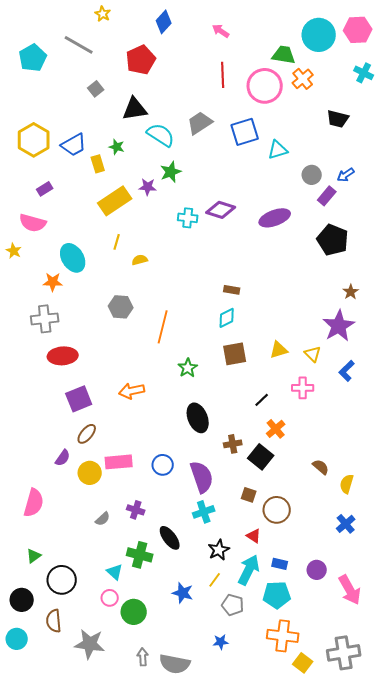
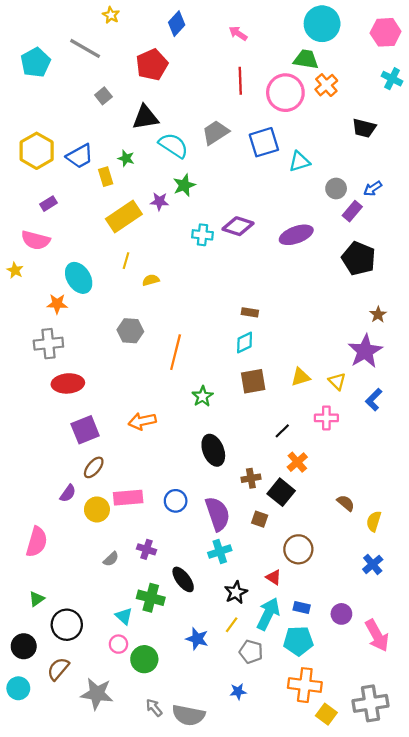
cyan circle: (319, 35) -> (322, 24), moved
brown square: (249, 495) -> (260, 519), moved
brown semicircle: (54, 621) -> (58, 669), turned 45
gray arrow: (143, 657) -> (154, 708), turned -36

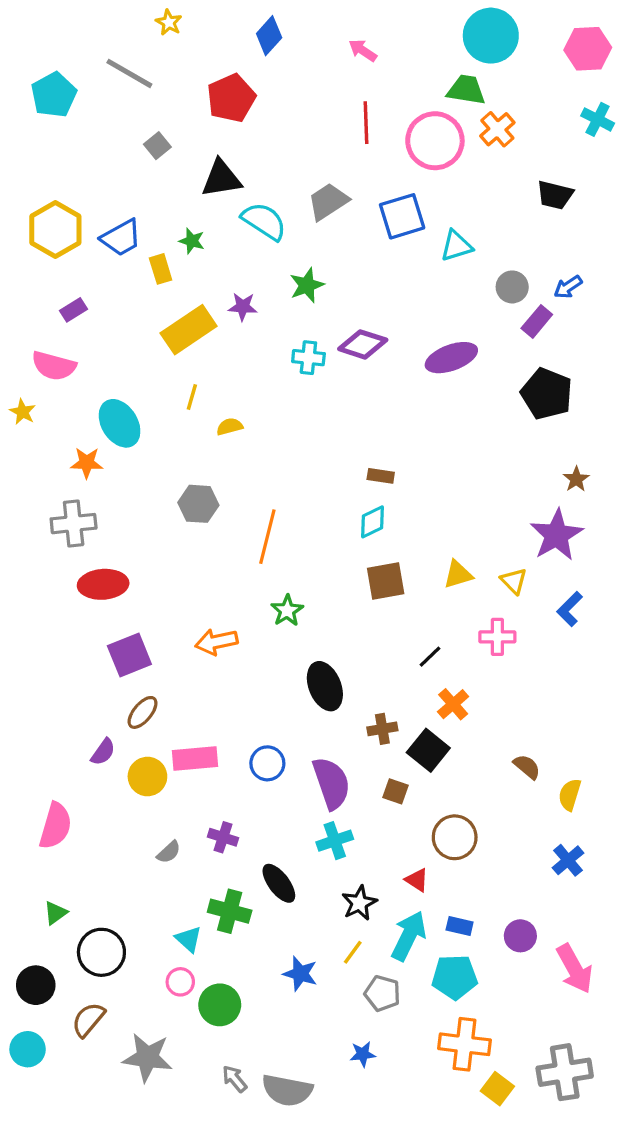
green star: (184, 185) -> (307, 285), moved
green star: (202, 396) -> (287, 611), moved

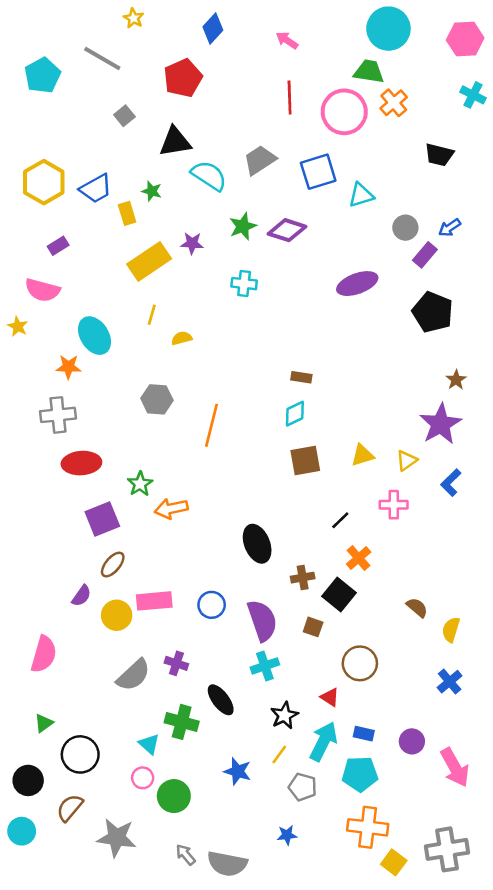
purple diamond: (363, 344) -> (287, 230), moved
yellow triangle: (514, 581) -> (407, 460), turned 40
green star: (287, 611) -> (140, 484), moved
gray semicircle: (169, 852) -> (134, 675), size x1.8

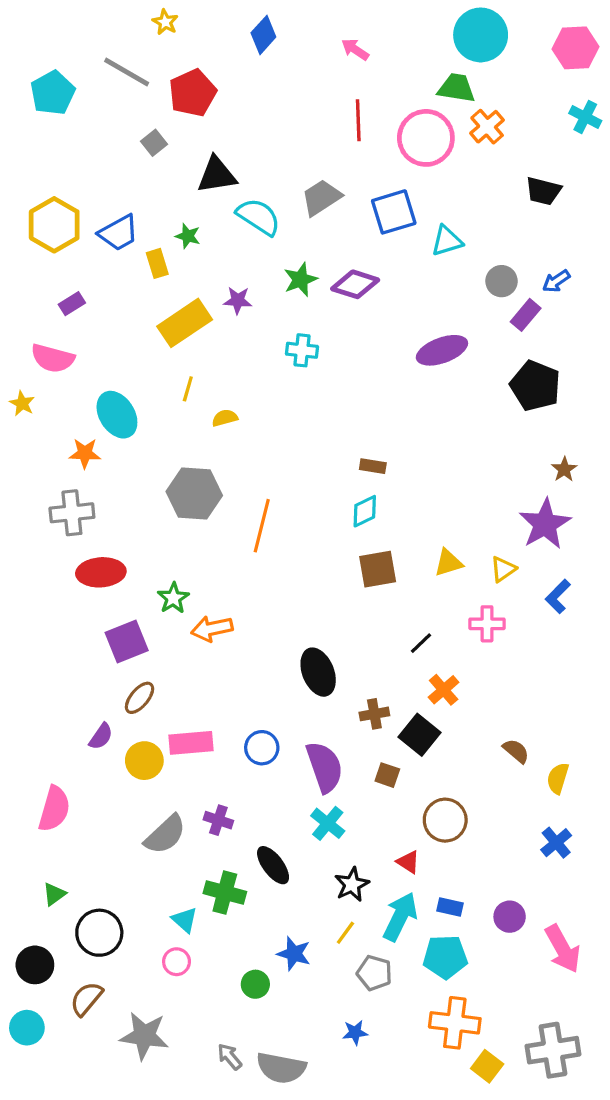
red pentagon: (183, 78) -> (193, 93), moved
gray hexagon: (157, 399) -> (194, 493), size x1.4
cyan cross: (265, 666) -> (328, 823), turned -32
green circle: (174, 796) -> (255, 984), moved, size x0.7

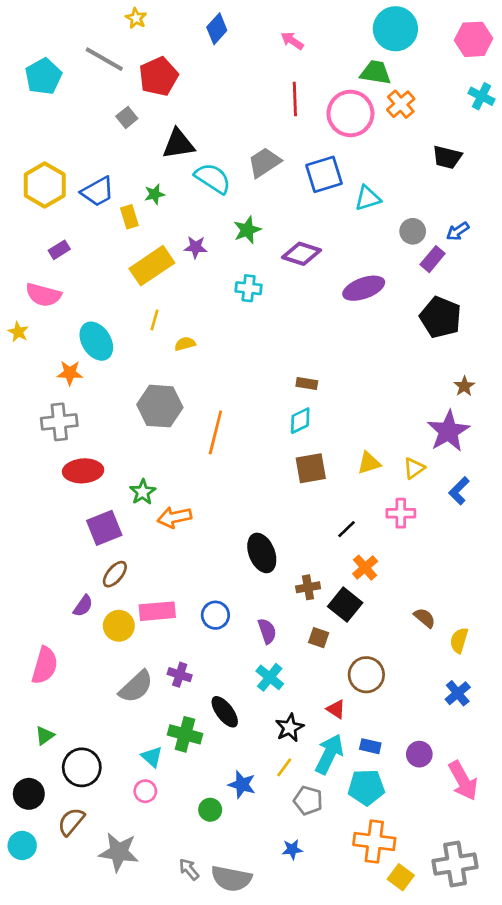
green star: (188, 236) -> (155, 194), turned -30
purple diamond: (355, 284) -> (301, 254), moved
purple semicircle: (325, 767) -> (267, 631), size x0.6

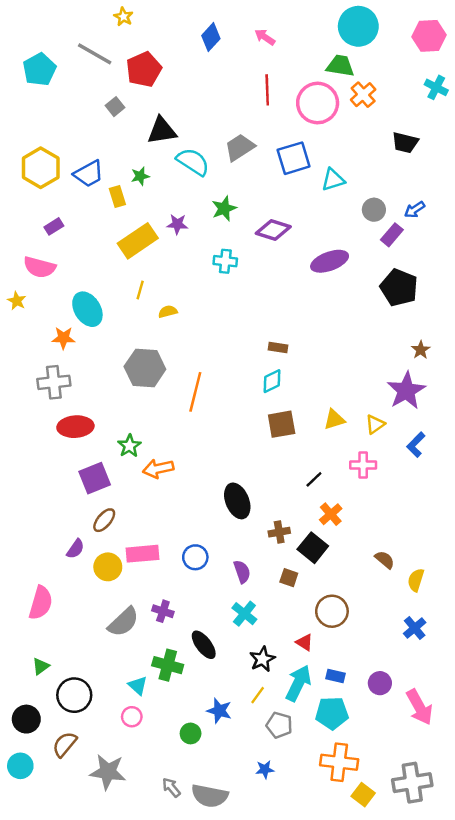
blue diamond: (217, 29) -> (211, 37), moved

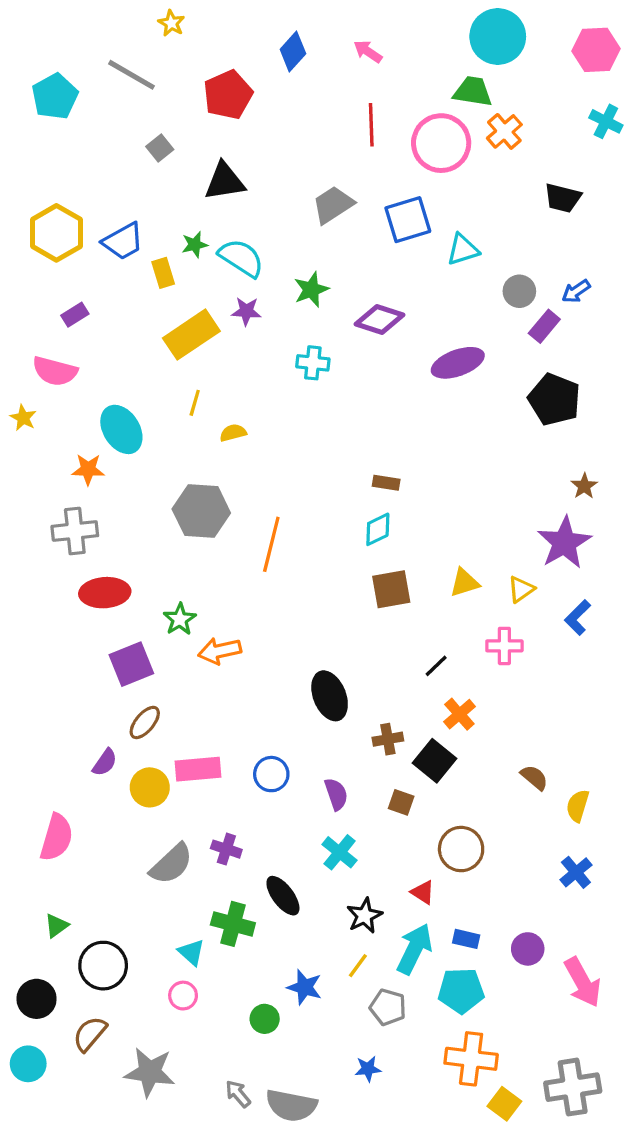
red pentagon: (144, 69) -> (228, 95), moved
cyan semicircle: (193, 162) -> (241, 258), moved

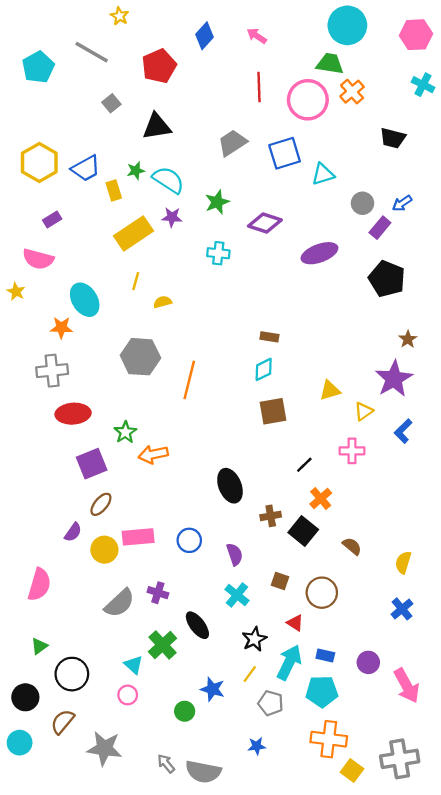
yellow triangle: (464, 583) -> (330, 390), moved
brown semicircle: (534, 777) -> (352, 546), moved
brown square: (401, 802) -> (280, 581), moved
green cross: (233, 924) -> (163, 645), turned 32

